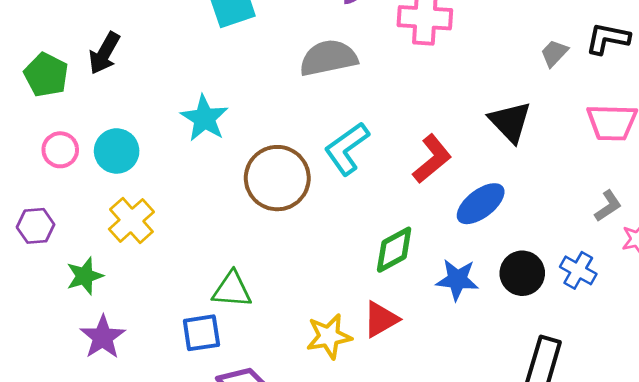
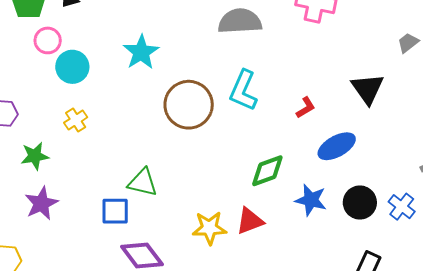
cyan L-shape: (347, 149) -> (243, 90), turned -39
pink circle: (60, 150) -> (48, 40), moved
red L-shape: (432, 159) -> (306, 108), size x0.6
yellow cross: (131, 220) -> (76, 120), size x0.7

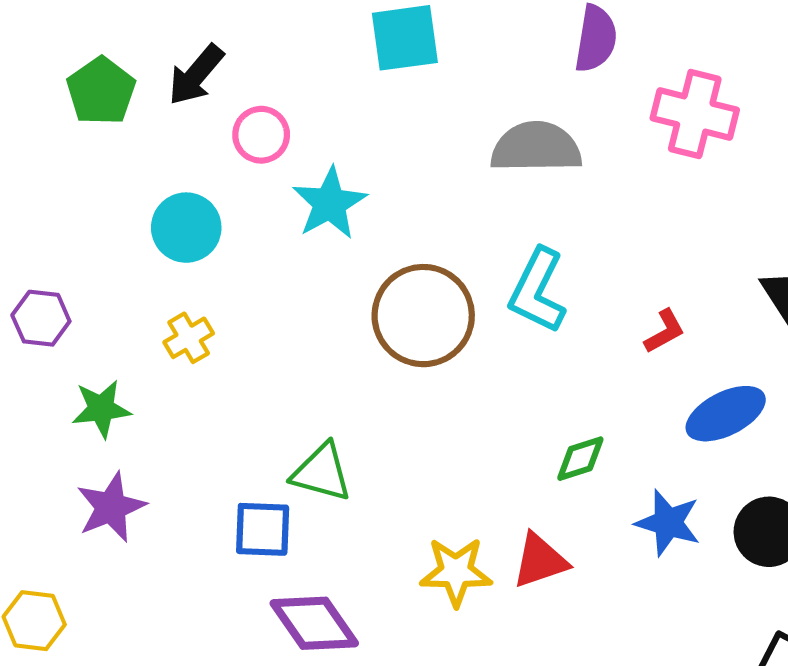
pink circle: (48, 40) -> (261, 135), moved
green diamond: (267, 171) -> (580, 459), size x0.7

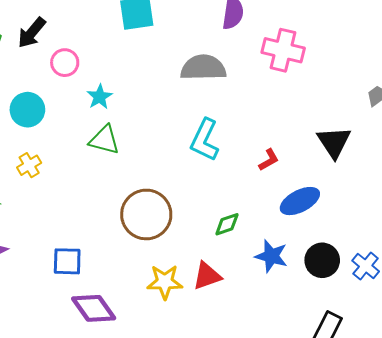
cyan star: (330, 203) -> (100, 97), size x0.7
brown circle: (423, 316) -> (146, 214), moved
green triangle: (322, 472) -> (104, 140), moved

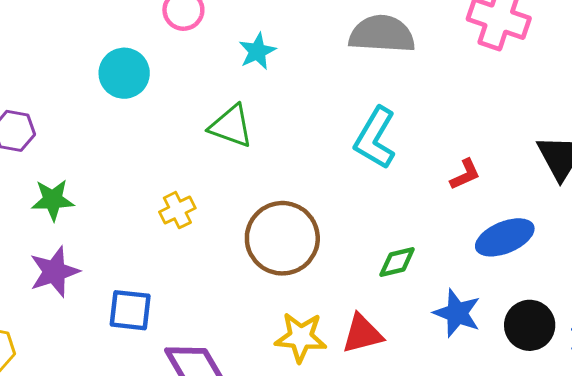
cyan star: (100, 97) -> (257, 51), moved
yellow cross: (29, 165) -> (177, 210), moved
blue square: (67, 261) -> (130, 310), moved

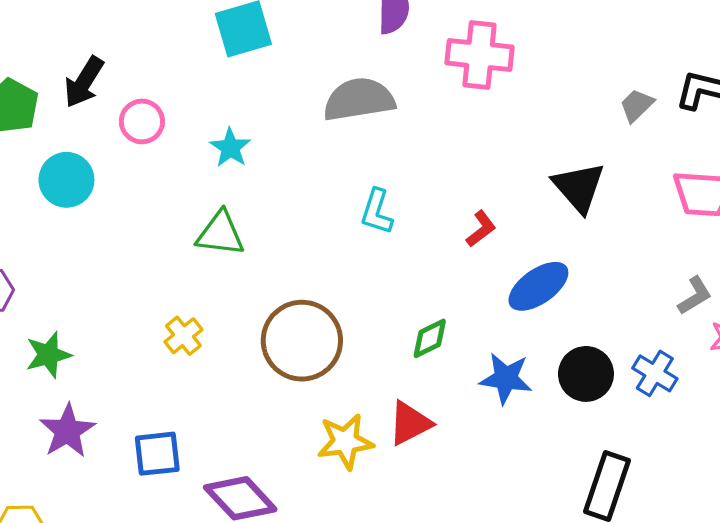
cyan circle: (124, 73) -> (66, 180), moved
cyan L-shape: (375, 138) -> (377, 212), size x0.7

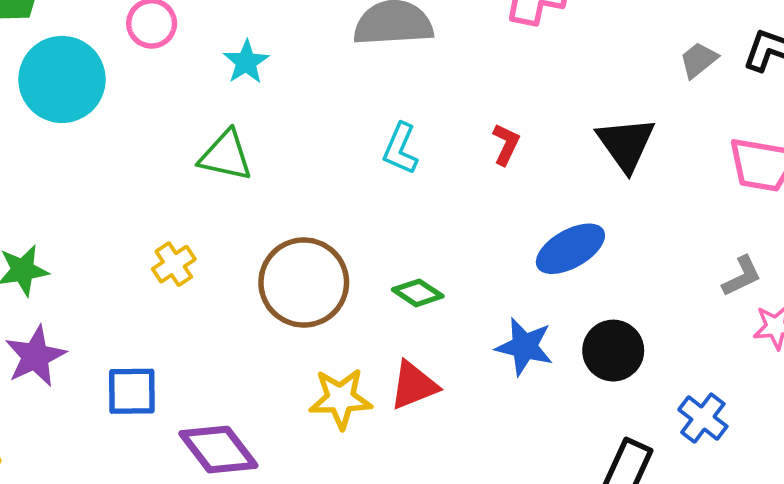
cyan circle: (66, 180) -> (62, 79), size x1.4
red L-shape: (481, 229) -> (506, 144), moved, turned -33
green diamond: (430, 338) -> (418, 293), moved, turned 54
blue cross: (655, 373) -> (703, 418), moved

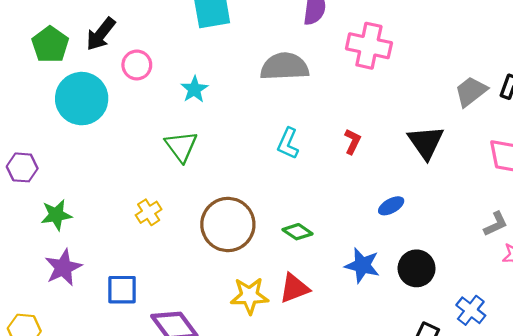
gray trapezoid: (699, 60) -> (471, 91), size x1.4
green triangle: (226, 156) -> (181, 146), turned 40
blue ellipse: (570, 249) -> (391, 206), size x0.6

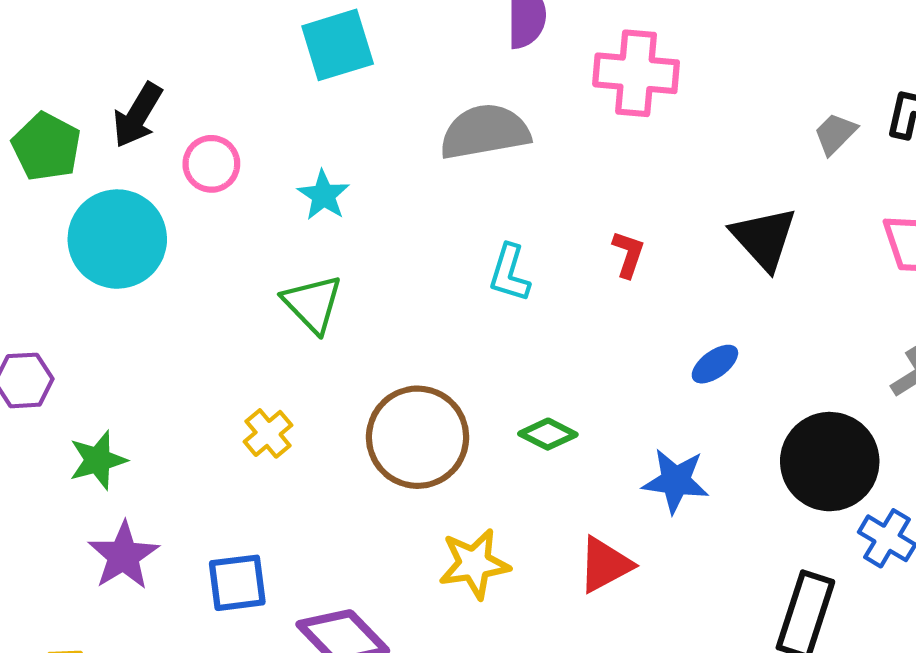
gray trapezoid: (471, 91) -> (835, 134), size x0.7
black circle: (417, 268) -> (830, 462), moved, size x1.4
red triangle: (294, 288) -> (605, 565), moved

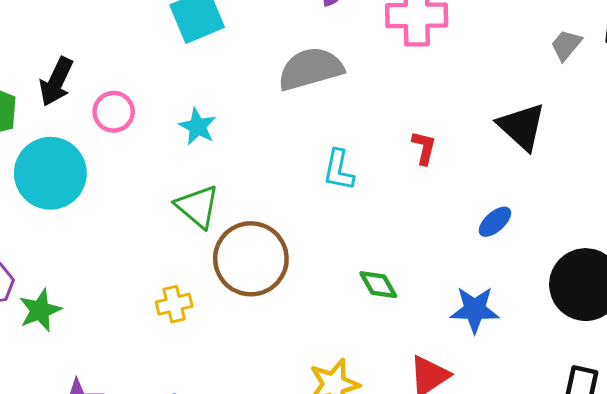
yellow cross: (268, 433) -> (174, 304), turned 32
green diamond: (548, 434) -> (378, 285), turned 39
brown circle: (418, 437) -> (251, 259), moved
green star: (98, 460) -> (40, 310), moved

